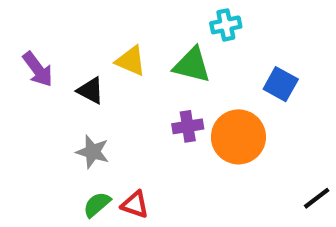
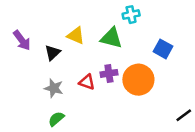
black triangle: (91, 90) -> (53, 53), turned 49
red triangle: (135, 205) -> (87, 82), moved

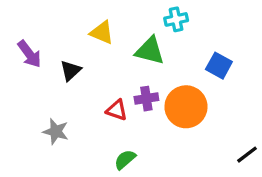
yellow triangle: (76, 35) -> (102, 33), moved
gray star: (54, 88) -> (56, 132), moved
green semicircle: (56, 119) -> (125, 160), moved

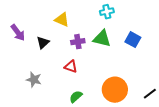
green triangle: (150, 51) -> (102, 39), moved
purple cross: (146, 99) -> (78, 42), moved
orange circle: (186, 107) -> (115, 90), moved

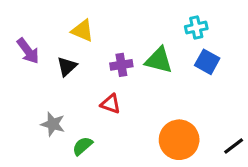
cyan cross: (107, 12) -> (196, 28), moved
yellow triangle: (62, 20) -> (82, 31), moved
green semicircle: (76, 97) -> (82, 146), moved

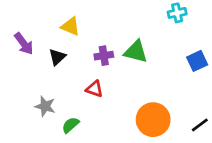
cyan cross: (196, 28) -> (177, 13), moved
blue square: (207, 62) -> (197, 61), moved, turned 36

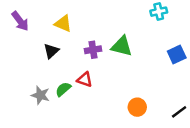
purple arrow: (24, 44) -> (20, 21), moved
orange circle: (153, 120) -> (137, 107), size x0.6
green semicircle: (70, 125) -> (63, 89), moved

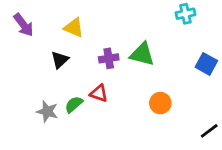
blue square: (177, 55) -> (206, 64), turned -36
orange circle: (137, 107) -> (160, 103), moved

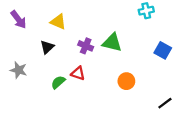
purple cross: (109, 58) -> (86, 46), turned 32
gray star: (47, 111) -> (19, 70), moved

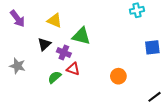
green triangle: (112, 43) -> (81, 36), moved
purple cross: (86, 46) -> (64, 53), moved
blue square: (163, 50) -> (152, 47), turned -35

